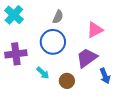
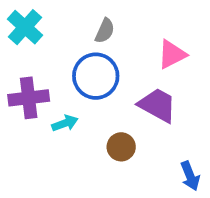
purple trapezoid: (87, 58) -> (157, 105), turned 65
cyan arrow: (43, 73) -> (65, 123), moved, turned -64
blue arrow: (105, 76) -> (190, 176), moved

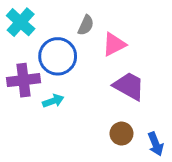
pink triangle: (172, 54) -> (114, 44), moved
blue circle: (96, 76) -> (58, 56), moved
brown circle: (121, 147) -> (121, 134), moved

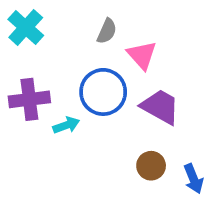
pink triangle: (114, 44) -> (142, 55), turned -45
blue circle: (58, 56) -> (103, 92), moved

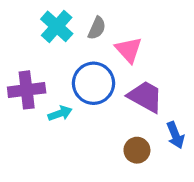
cyan cross: (26, 27) -> (57, 26), moved
blue arrow: (193, 179) -> (175, 135), moved

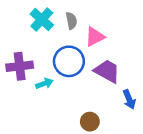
gray semicircle: (97, 28) -> (71, 21), turned -35
pink triangle: (129, 50) -> (95, 37), turned 45
brown circle: (137, 150) -> (90, 122), moved

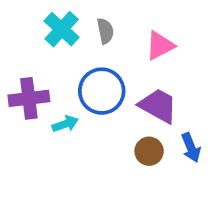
pink triangle: (95, 37) -> (160, 46), moved
brown circle: (90, 122) -> (149, 151), moved

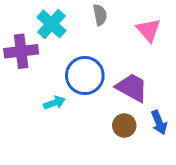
gray semicircle: (105, 31) -> (100, 15), moved
pink triangle: (160, 46) -> (148, 30), moved, turned -44
purple cross: (29, 98) -> (21, 51), moved

